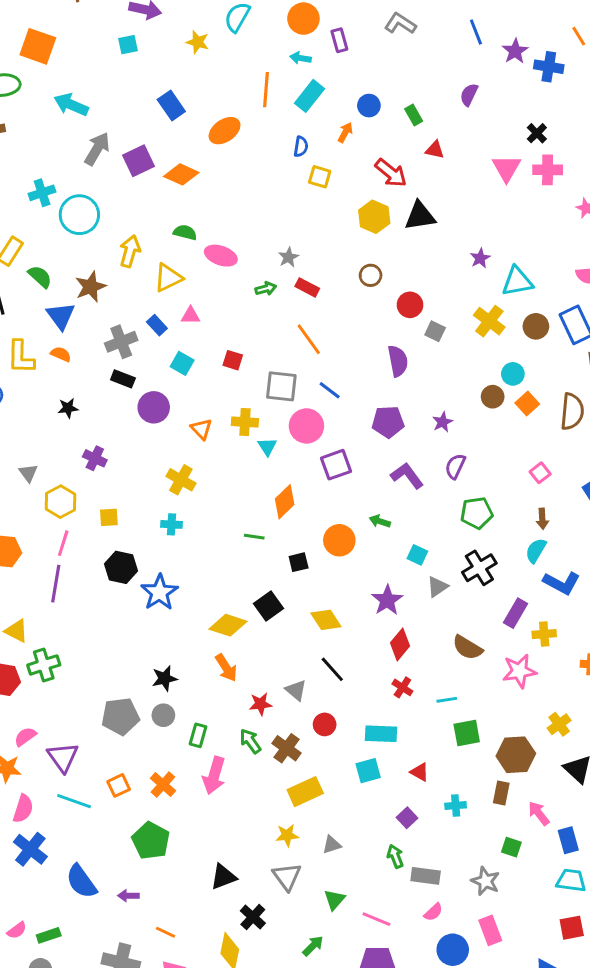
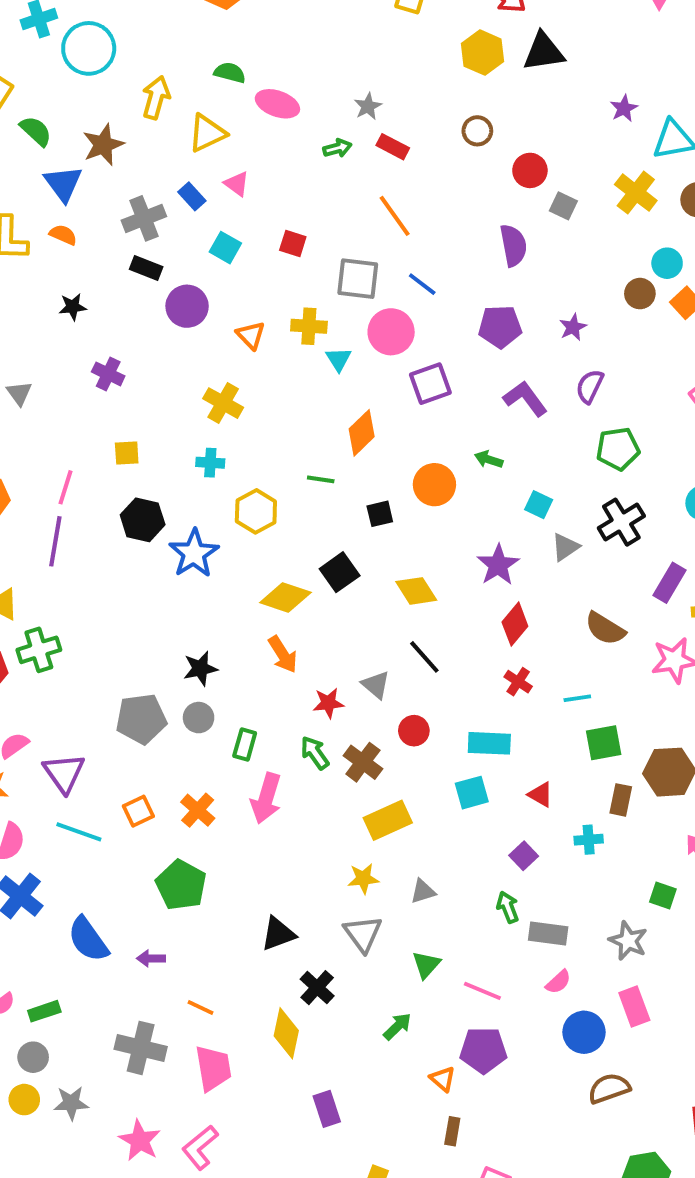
pink triangle: (190, 316) -> (237, 184), turned 36
yellow hexagon: (60, 502) -> (256, 511), moved
brown rectangle: (501, 793) -> (621, 800), moved

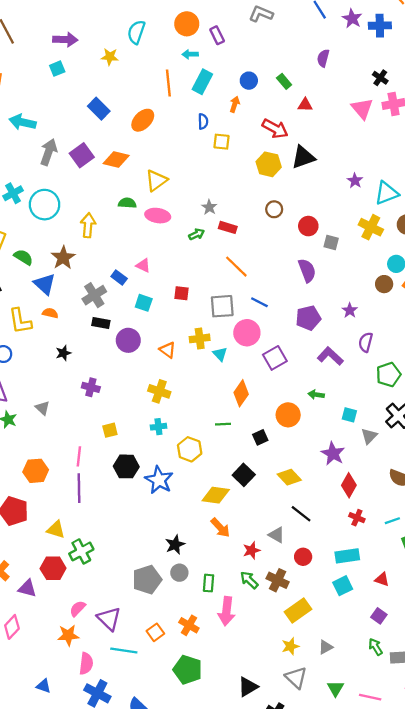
yellow triangle: (207, 133) -> (156, 180), moved

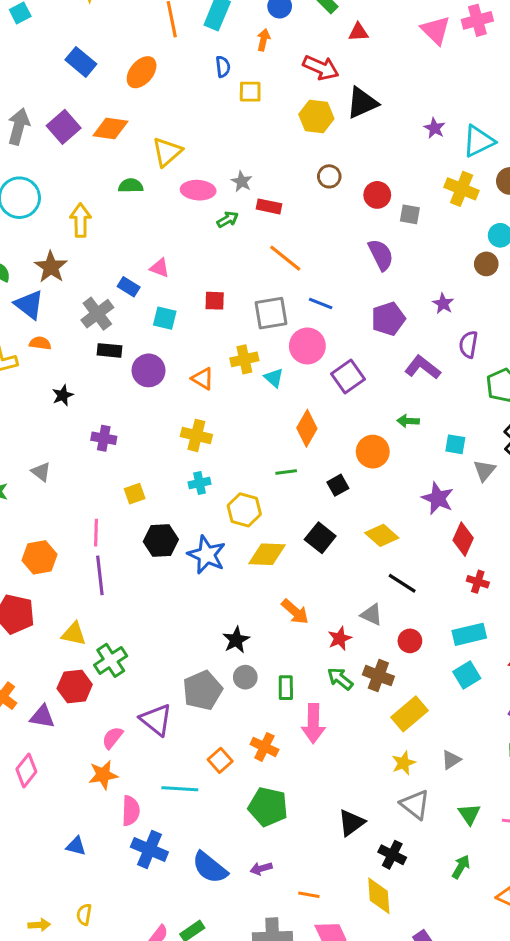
pink ellipse: (158, 216) -> (198, 190), moved
yellow diamond: (216, 495) -> (267, 554), moved
purple triangle: (109, 619) -> (156, 720), moved

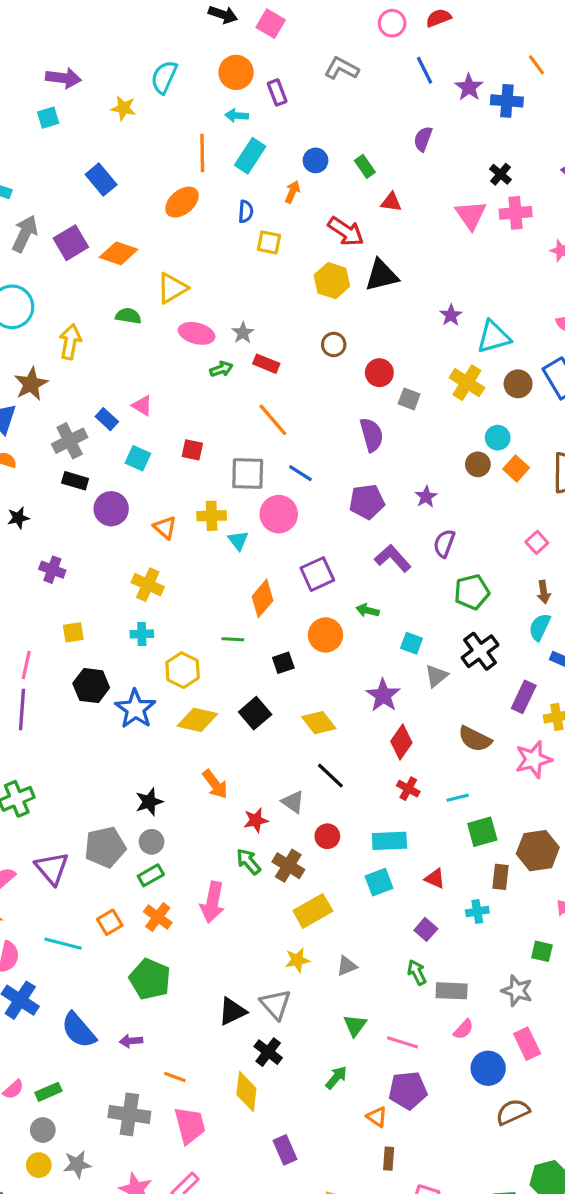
orange ellipse: (142, 72) -> (182, 202), moved
purple square: (348, 377) -> (317, 574), moved
green rectangle: (286, 688) -> (151, 875), moved, turned 50
gray triangle: (415, 804) -> (276, 1004), moved

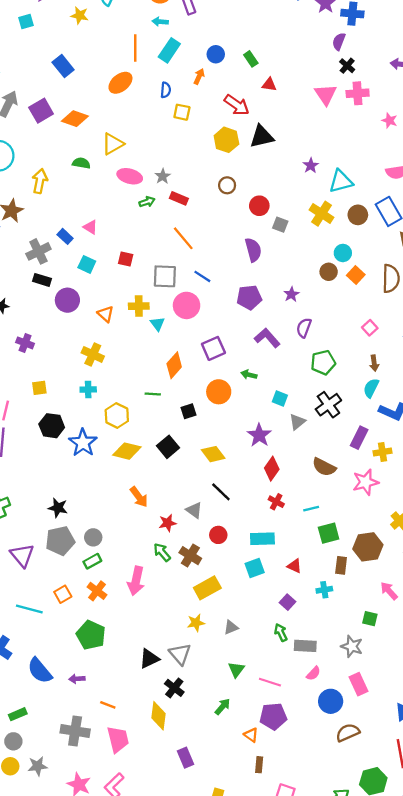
purple semicircle: (423, 139) -> (339, 42), moved
black star: (149, 802) -> (58, 508), moved, turned 30

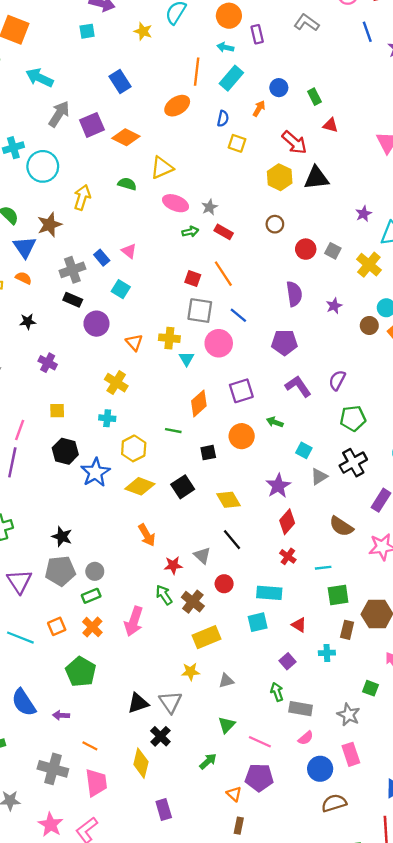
gray square: (280, 225) -> (333, 251), moved
red square: (126, 259) -> (193, 279), moved
purple star: (291, 294) -> (334, 306), moved

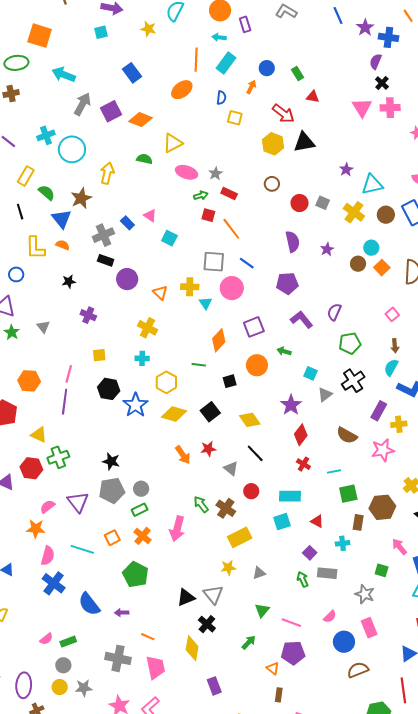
red square: (193, 279) -> (208, 215), moved
cyan square: (121, 289) -> (169, 238), moved
red star: (173, 565) -> (208, 449), moved
gray rectangle: (301, 709) -> (327, 573), moved

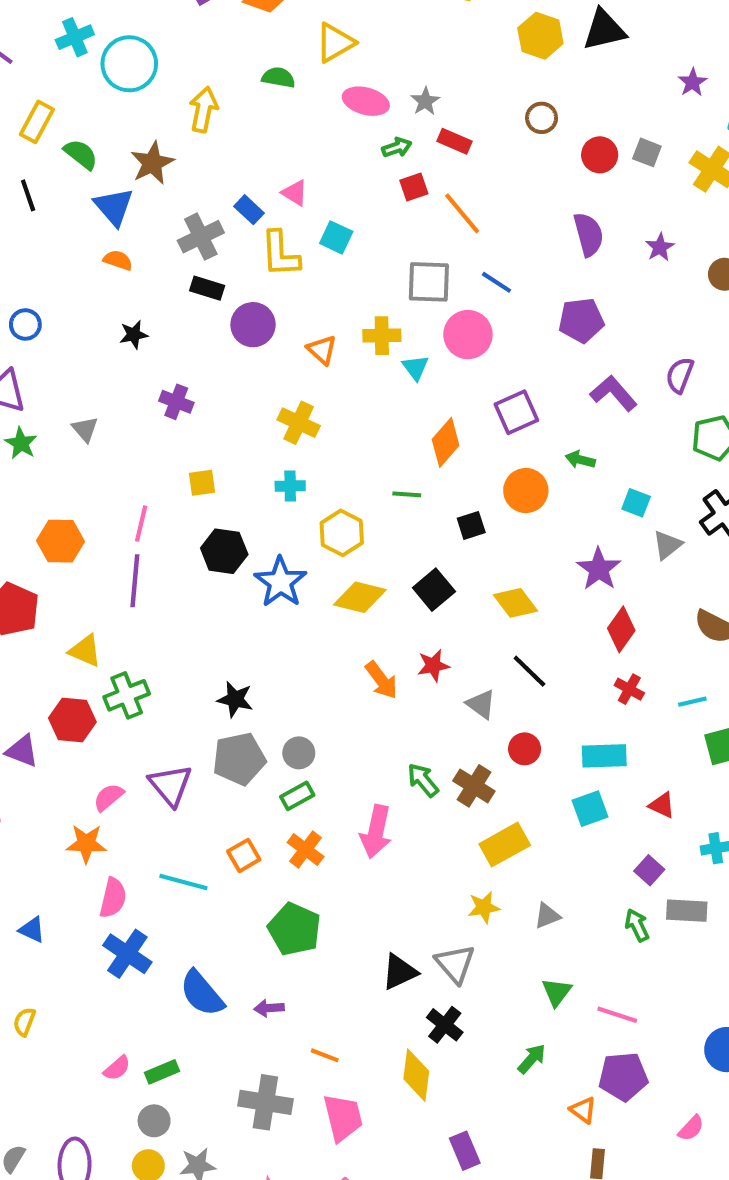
red square: (208, 215) -> (414, 187), turned -32
yellow L-shape: (35, 248) -> (280, 254), moved
pink semicircle: (330, 617) -> (691, 1128), moved

